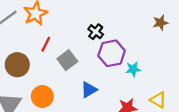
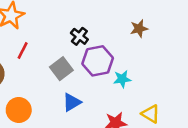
brown star: (160, 23) -> (139, 29), moved
gray square: (67, 60) -> (61, 69), moved

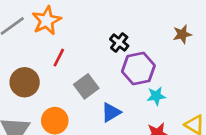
gray square: (61, 69) -> (86, 86), moved
cyan star: (122, 79) -> (156, 96), moved

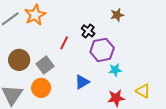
brown star: (182, 34) -> (117, 15), moved
red line: (59, 58) -> (64, 43), moved
gray square: (86, 86) -> (45, 65), moved

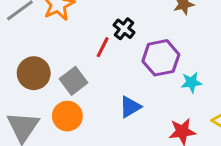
black cross: (88, 31) -> (124, 29), moved
cyan star: (115, 70) -> (191, 82), moved

